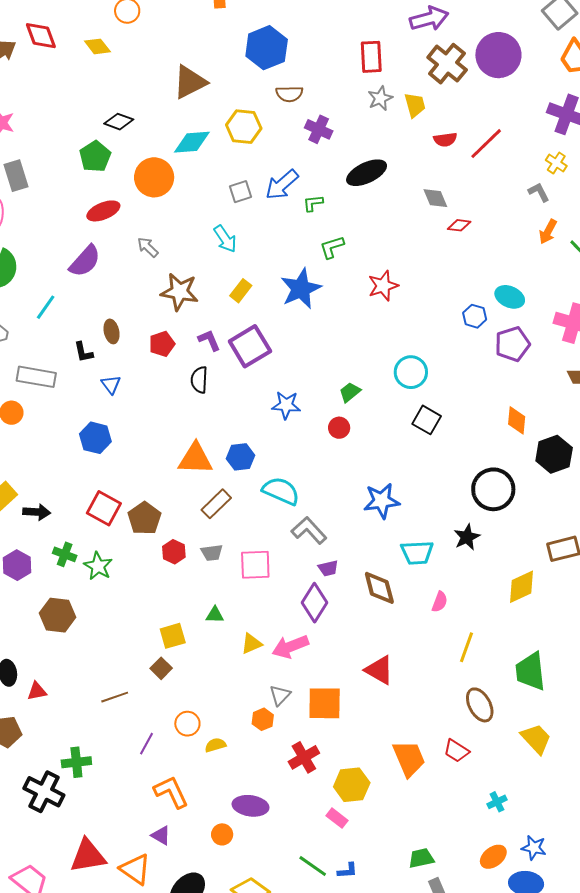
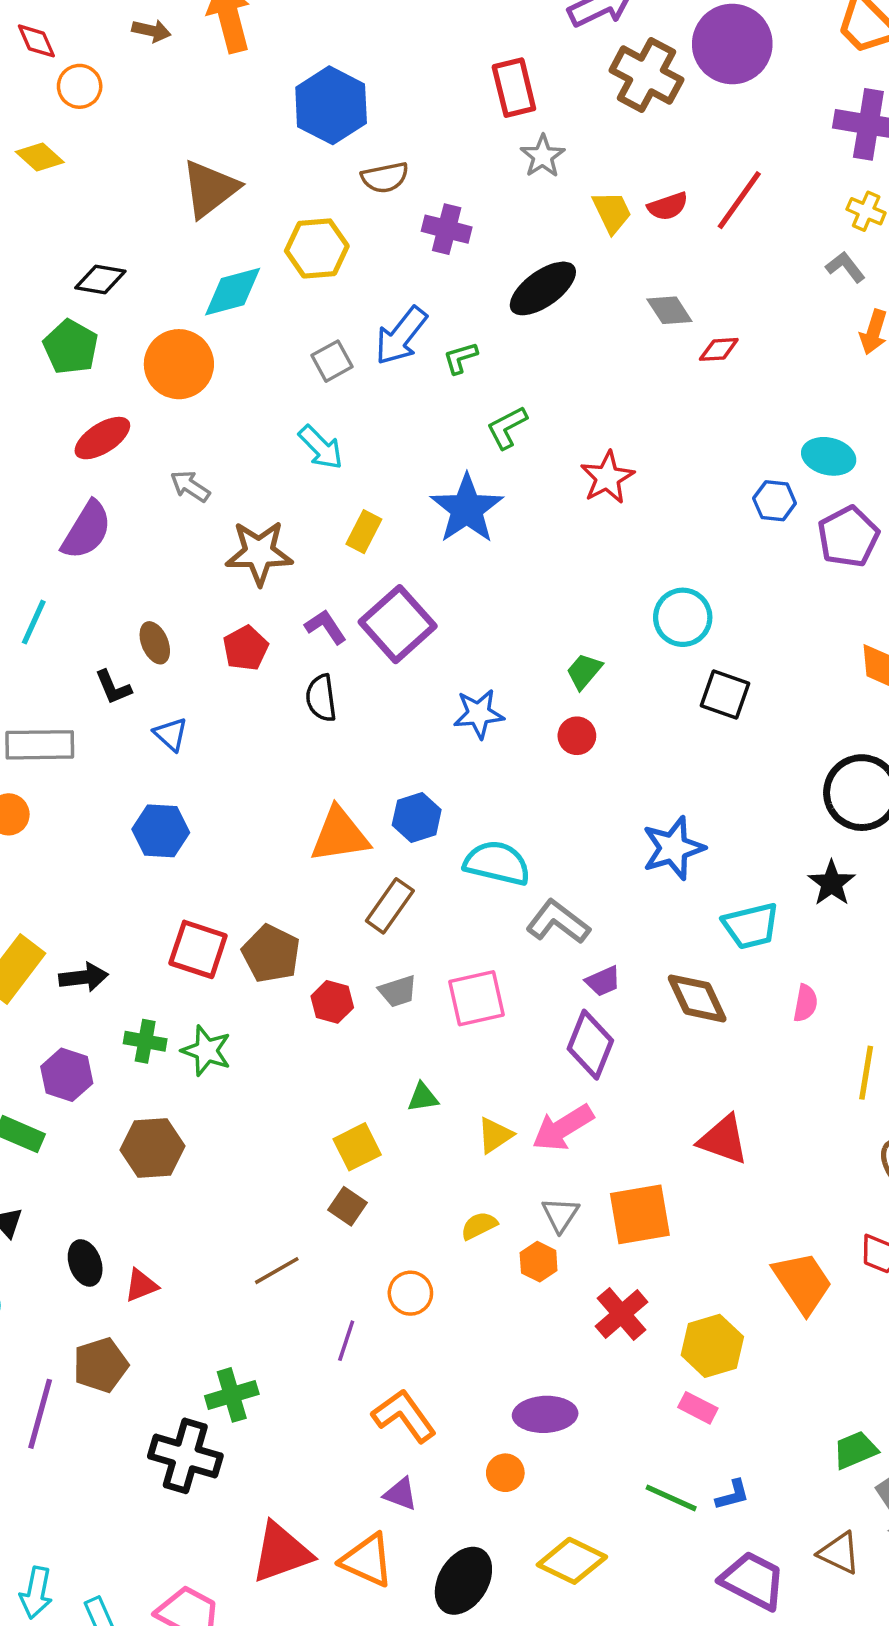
yellow trapezoid: (415, 105) -> (612, 212), moved
yellow semicircle: (215, 745) -> (479, 1226), moved

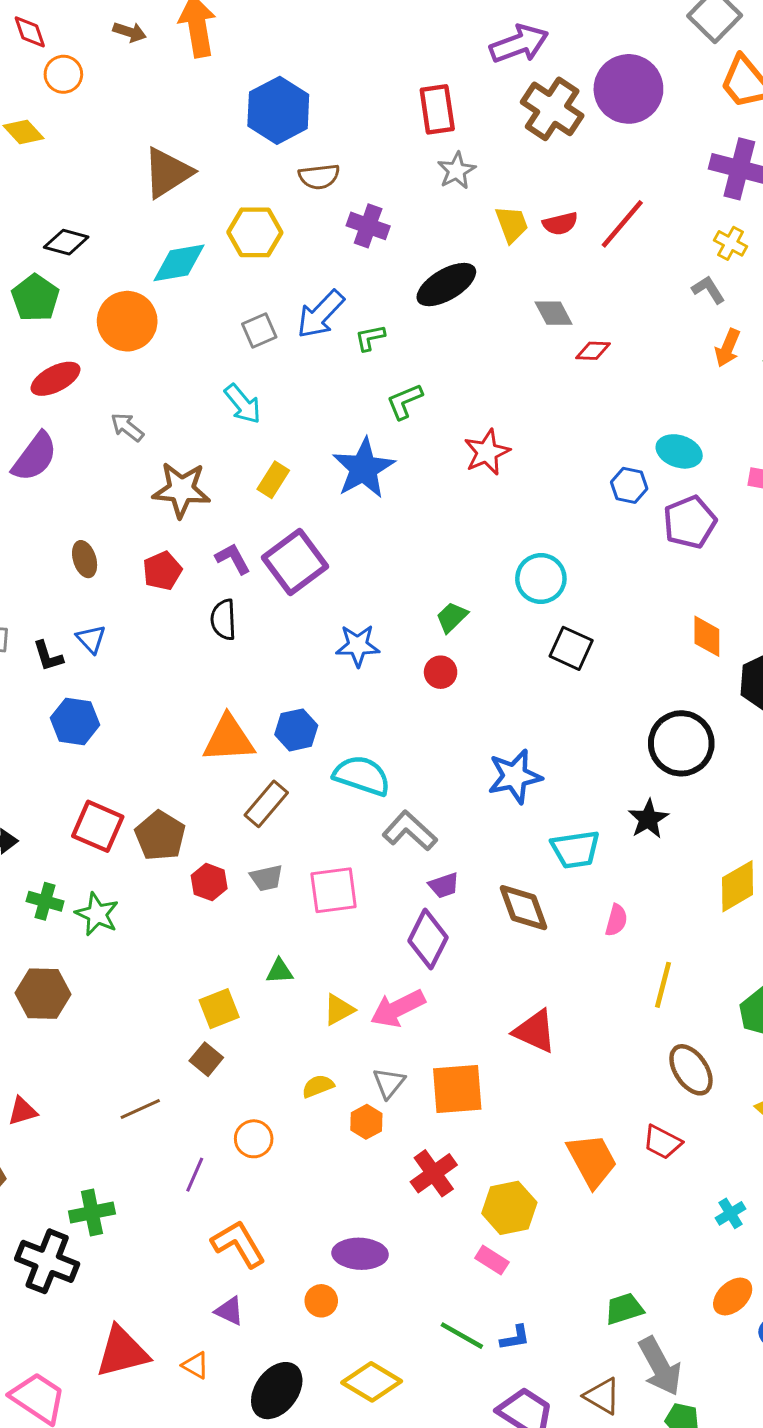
black L-shape: (113, 687) -> (48, 656), moved
orange triangle: (367, 1560) -> (195, 1365), size x0.6

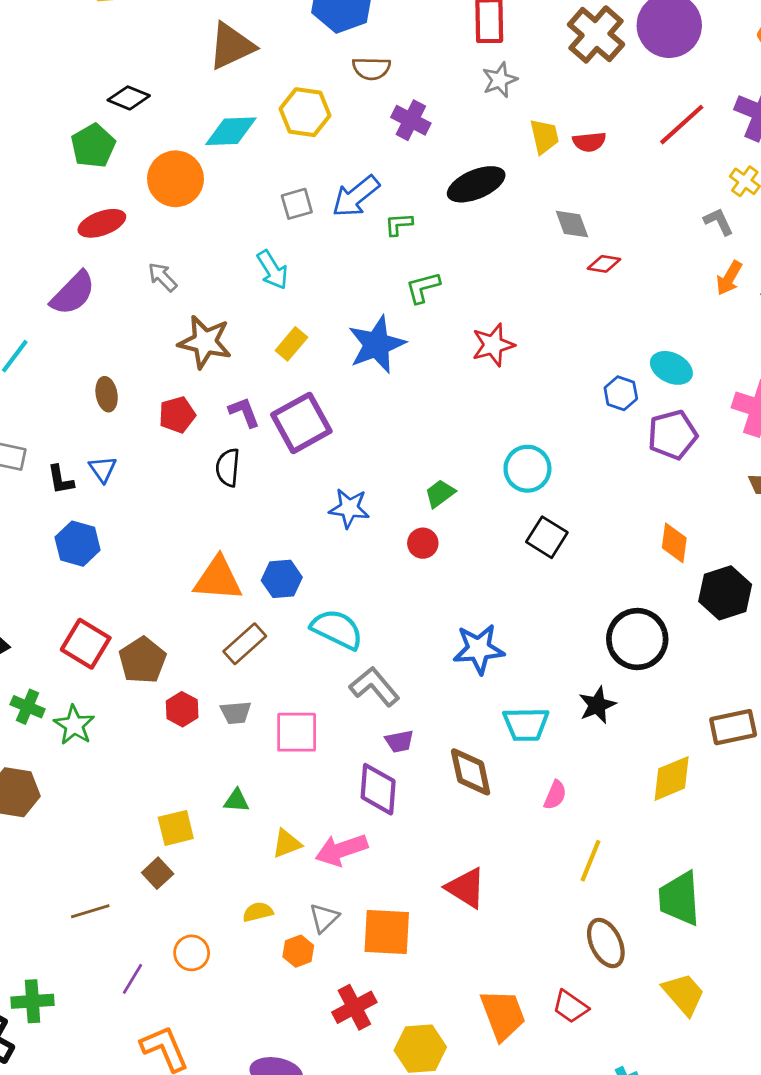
red line: (622, 224) -> (682, 125), moved
purple diamond: (428, 939) -> (378, 789), turned -30

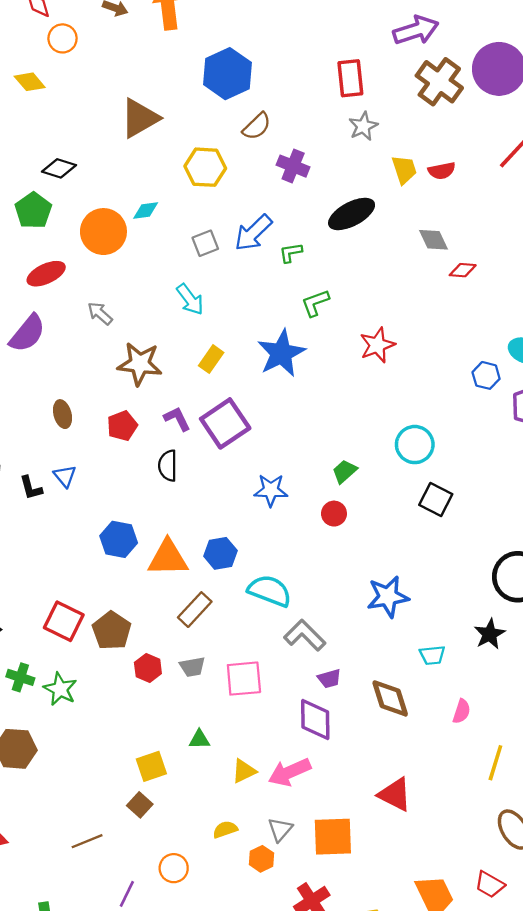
brown semicircle: (371, 68) -> (257, 126), turned -40
cyan diamond: (231, 131) -> (146, 210), moved, size x0.6
blue hexagon: (78, 544) -> (119, 539), moved
cyan trapezoid: (526, 724) -> (432, 655), size x0.7

